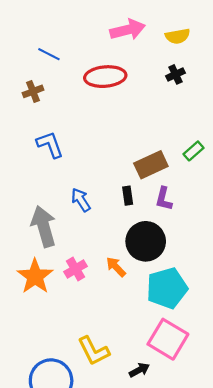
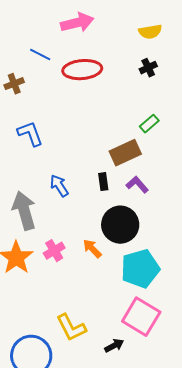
pink arrow: (128, 30) -> (77, 23), moved
blue line: (49, 54) -> (40, 55), moved
green rectangle: (194, 151) -> (149, 124), moved
purple L-shape: (164, 199) -> (137, 185), turned 125

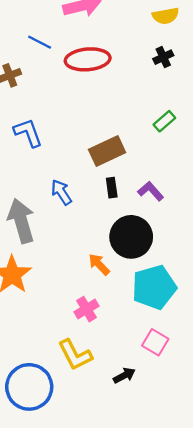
brown rectangle: (125, 153) -> (107, 151), moved
pink cross: (54, 251) -> (87, 309), moved
pink square: (141, 317) -> (155, 342), size x0.6

